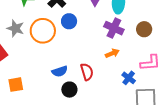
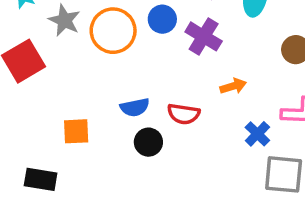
purple cross: (114, 28) -> (204, 36), moved
red semicircle: (87, 72) -> (184, 114), turned 108
orange square: (16, 85) -> (76, 131), moved

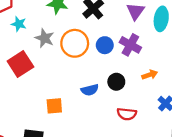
blue circle: (162, 19) -> (105, 45), moved
red semicircle: (184, 114) -> (127, 114), moved
black circle: (148, 142) -> (116, 82), moved

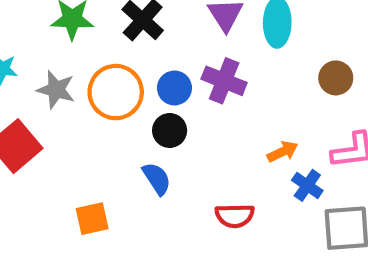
orange arrow: (150, 75) -> (283, 152), moved
black circle: (116, 82) -> (170, 130), moved
blue semicircle: (90, 90) -> (157, 179), turned -102

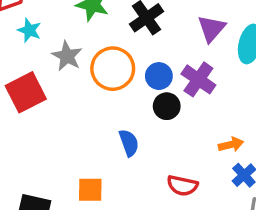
black circle: (170, 130) -> (167, 106), moved
orange square: (92, 219) -> (90, 190), moved

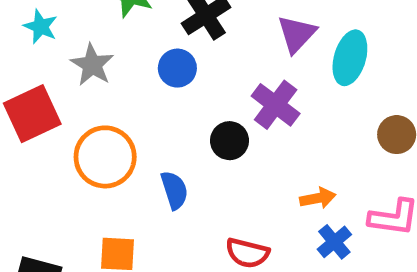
orange circle: (113, 69) -> (105, 157), moved
blue circle: (159, 76) -> (177, 68), moved

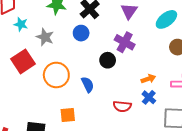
cyan ellipse: (350, 58) -> (166, 19), moved, turned 45
blue cross: (334, 242) -> (149, 97), moved

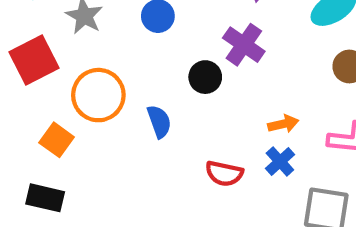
orange square: (68, 115) -> (57, 140), moved, turned 35

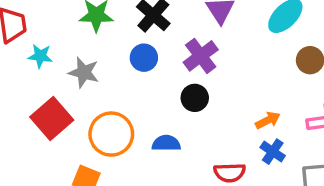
purple cross: (244, 45) -> (201, 56), moved, turned 32
blue semicircle: (159, 121) -> (166, 143), turned -56

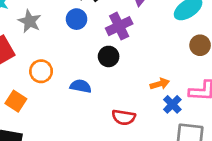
orange circle: (111, 134) -> (41, 71), size x0.7
blue cross: (273, 152) -> (172, 104), moved

